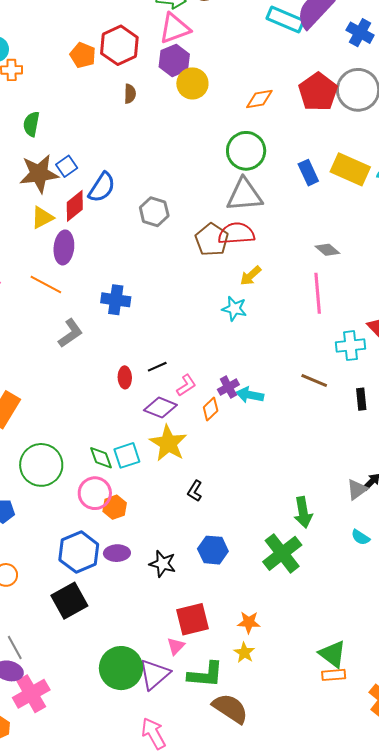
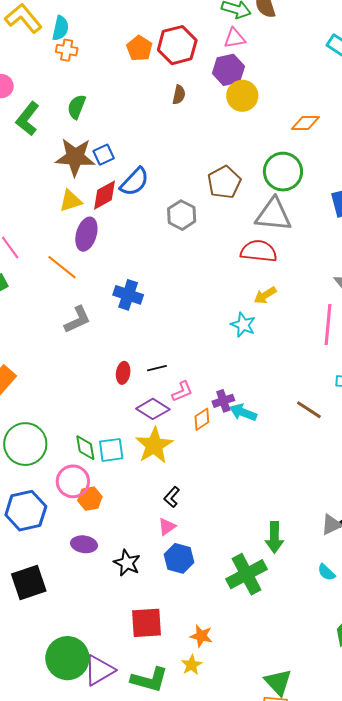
pink triangle: (175, 28) -> (235, 38), size x0.7
brown pentagon: (212, 240) -> (224, 182), moved
blue hexagon: (79, 552) -> (26, 511), moved
pink triangle: (176, 646) -> (167, 527), moved

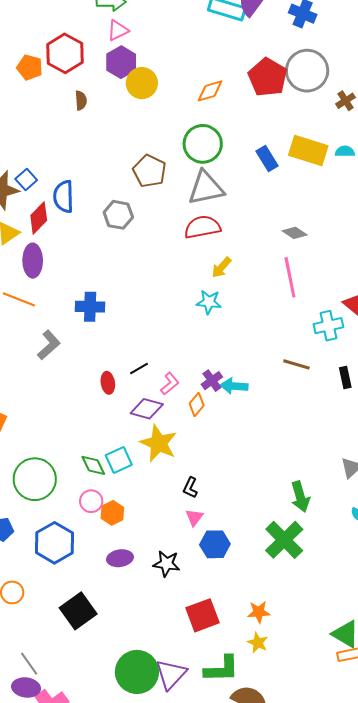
blue semicircle: (134, 182) -> (64, 197), turned 152
pink circle: (73, 481) -> (91, 501), size x0.7

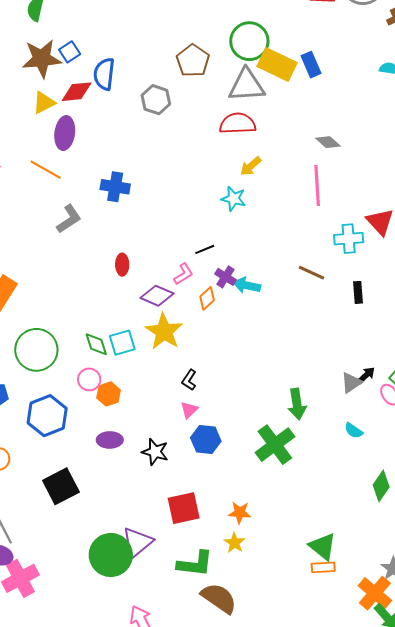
yellow rectangle: (308, 151) -> (277, 64), moved
red diamond: (39, 218) -> (77, 92), turned 32
black line: (139, 368) -> (205, 249), moved
purple cross: (212, 381) -> (226, 277), turned -30
purple triangle: (171, 674) -> (137, 542), moved

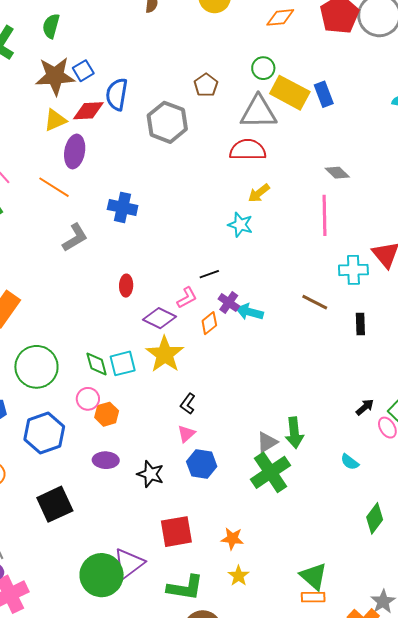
green circle: (249, 41) -> (263, 68), size x0.6
brown pentagon: (193, 61) -> (206, 85), size x0.7
gray hexagon: (156, 100) -> (167, 122), size x1.4
gray triangle: (351, 383) -> (267, 442), moved
yellow star: (234, 543) -> (239, 576), moved

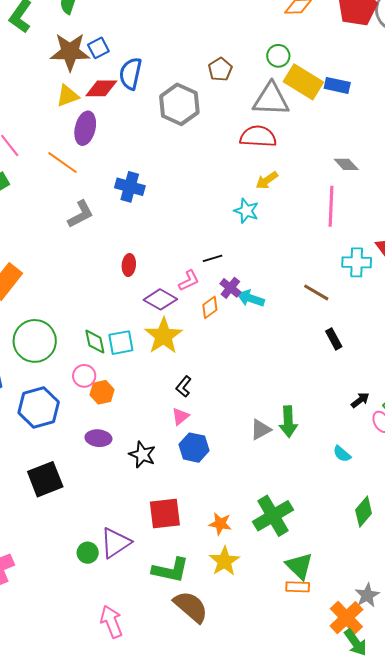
blue rectangle: (324, 94) -> (337, 85), turned -60
black rectangle: (360, 324) -> (334, 339), moved, turned -30
green cross: (271, 472) -> (273, 516), moved
green circle: (102, 575) -> (88, 553), size x0.5
yellow star: (239, 576) -> (224, 561), size x1.4

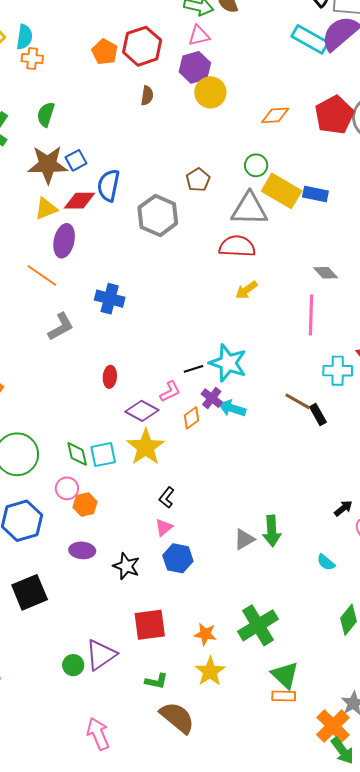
cyan star: (246, 211) -> (228, 363), moved, size x1.5
black rectangle: (334, 339) -> (318, 415), moved
green L-shape: (171, 570) -> (156, 681), size x0.6

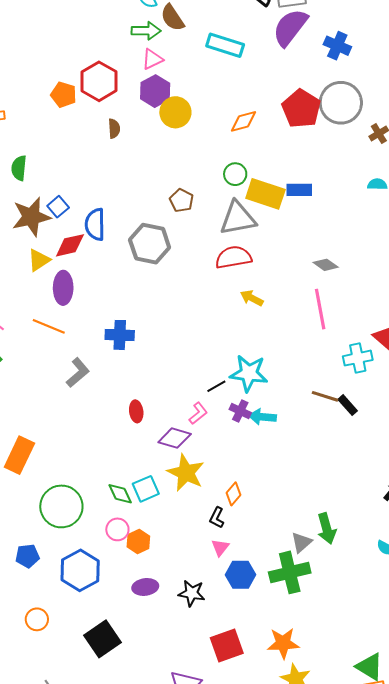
cyan rectangle: (310, 39) -> (225, 45), moved
yellow arrow: (246, 290) -> (252, 298), turned 75
orange diamond: (192, 418) -> (233, 494), moved
green cross: (258, 625) -> (290, 572), moved, turned 30
orange star: (205, 634) -> (283, 643), size x1.4

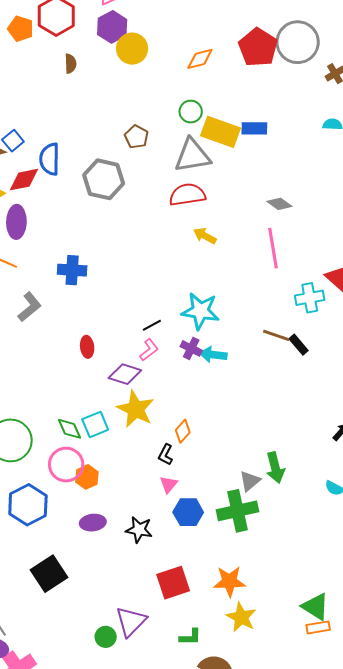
black line: (216, 386) -> (152, 325), moved
pink circle: (117, 529) -> (66, 465), size x1.5

